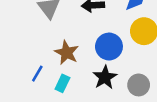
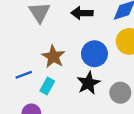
blue line: (37, 74) -> (24, 75), turned 35

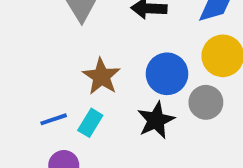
blue line: (24, 75) -> (54, 119), moved
gray circle: (120, 93) -> (206, 102), moved

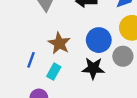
blue line: (54, 119) -> (31, 60), moved, turned -49
black star: (156, 120) -> (93, 68), turned 30

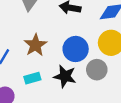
cyan rectangle: (54, 72) -> (32, 78), moved, turned 35

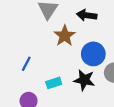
brown star: (35, 45) -> (65, 36), moved

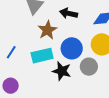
cyan rectangle: (54, 83) -> (42, 56), moved, size x1.5

